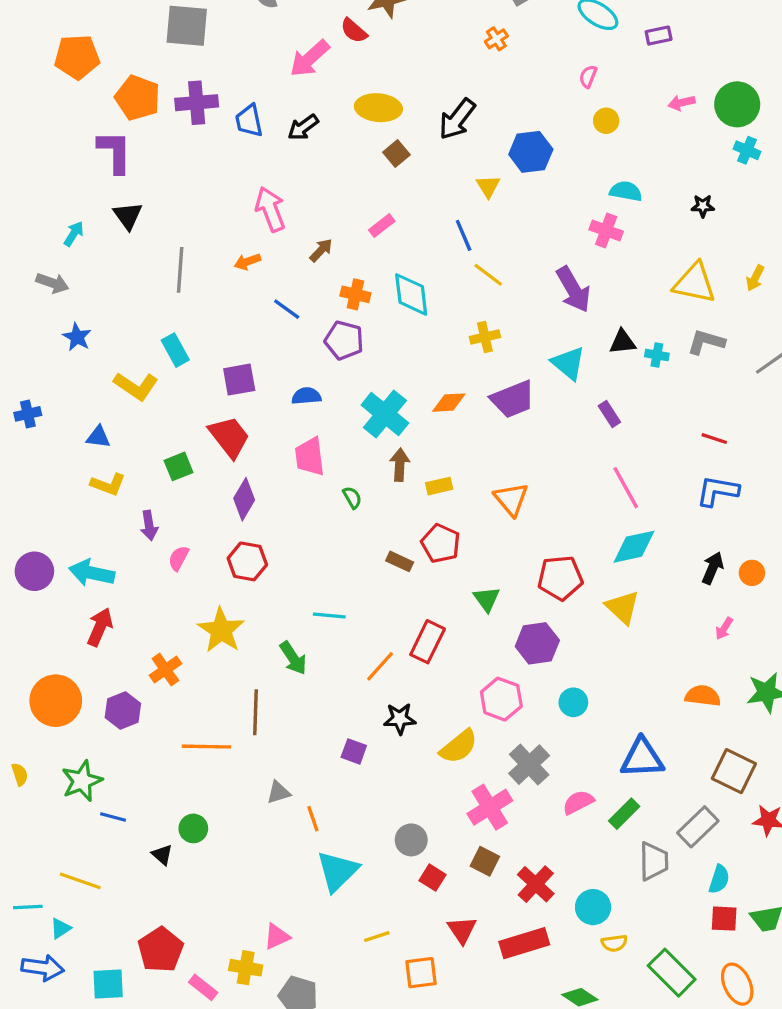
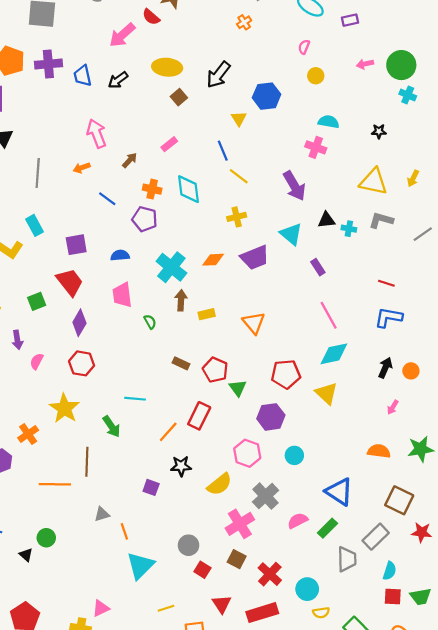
red pentagon: (441, 543) -> (215, 370), moved
blue triangle: (642, 758) -> (339, 492), turned 36

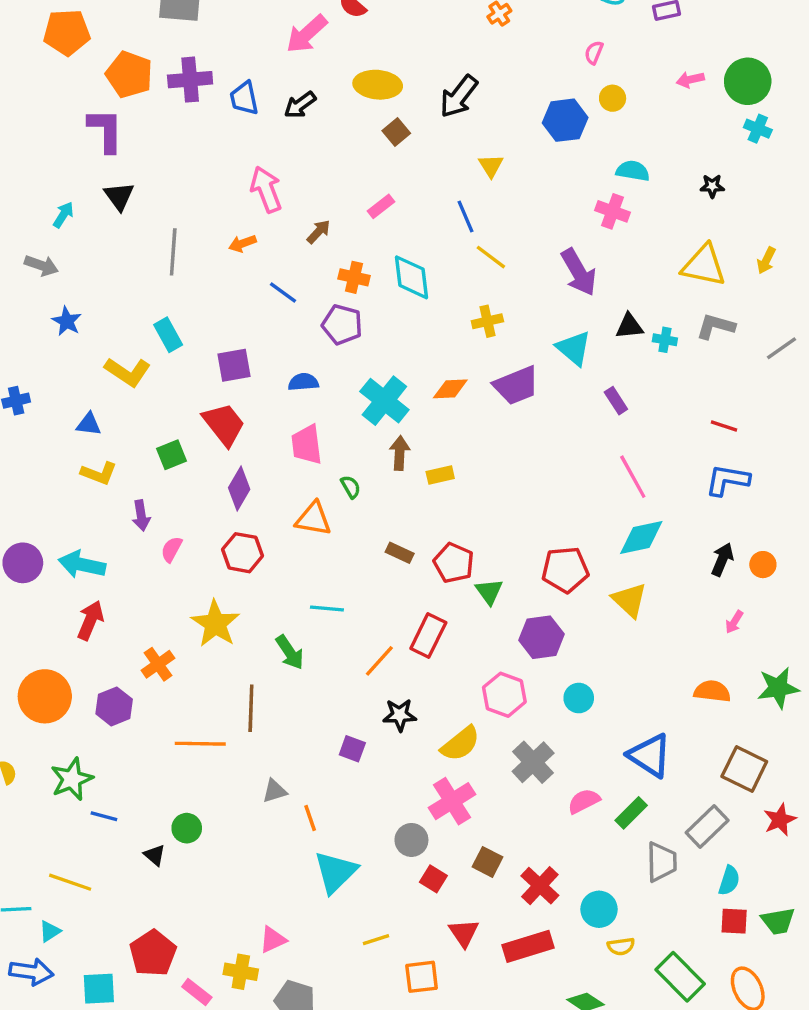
blue hexagon: (267, 96) -> (565, 120), moved
orange triangle: (254, 323) -> (313, 519), moved, turned -40
pink cross: (240, 524) -> (452, 801), moved
red star: (422, 532) -> (780, 820), turned -30

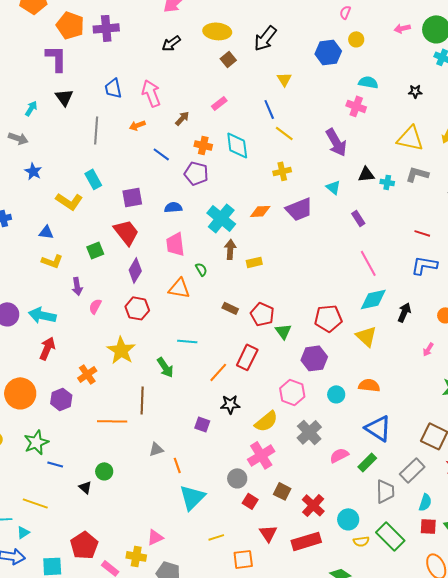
blue trapezoid: (244, 98) -> (113, 88), moved
cyan triangle: (574, 348) -> (333, 187), size x0.7
black arrow: (722, 559) -> (404, 312), moved
orange semicircle: (712, 691) -> (369, 385), moved
green rectangle: (680, 977) -> (390, 536), moved

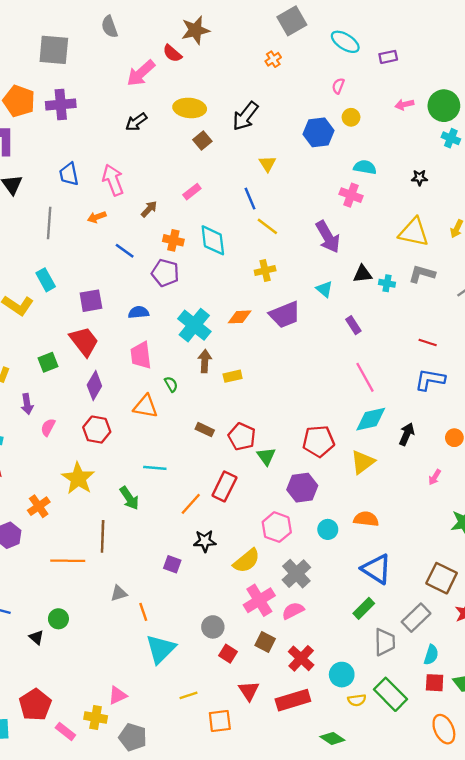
yellow triangle: (366, 336) -> (363, 462), turned 40
pink cross: (261, 455) -> (259, 600), moved
pink semicircle: (339, 455) -> (293, 611), moved

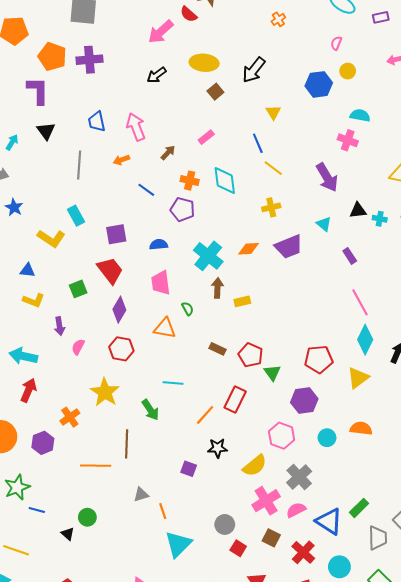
cyan diamond: (371, 419) -> (365, 340), turned -52
blue triangle: (377, 569) -> (329, 521), moved

